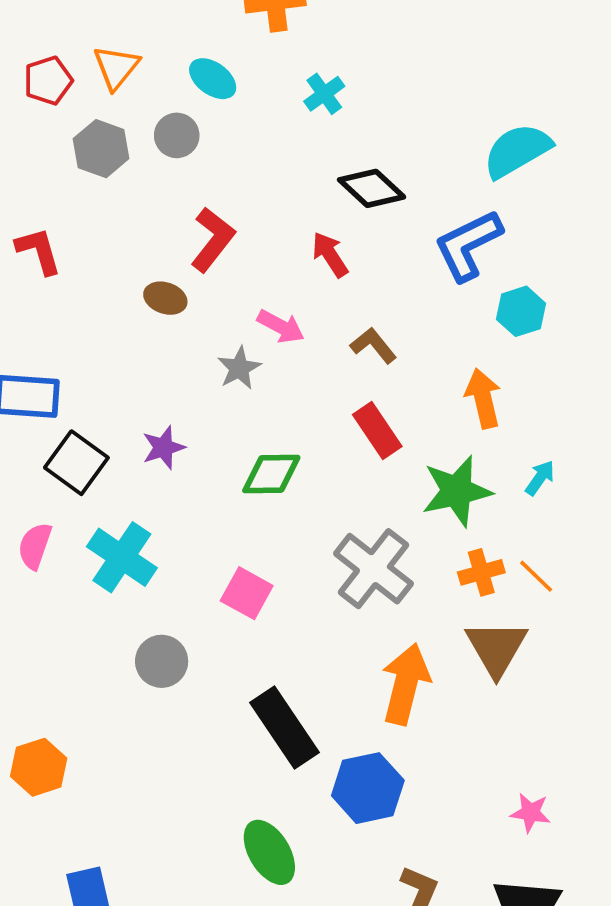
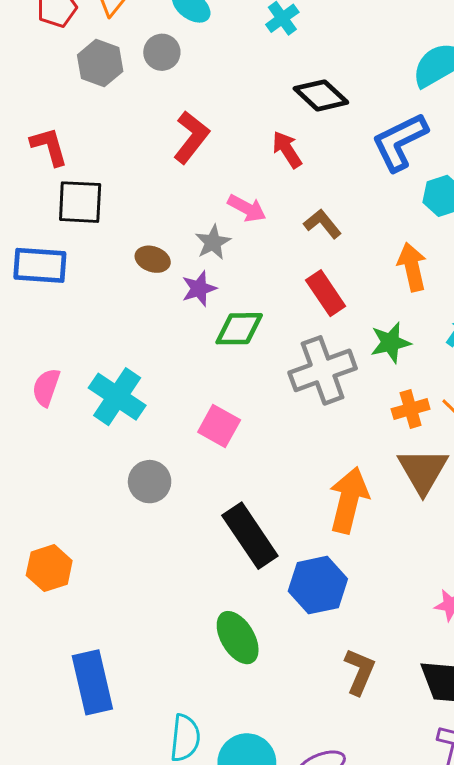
brown ellipse: (165, 298) -> (153, 259), moved
purple star: (163, 448) -> (199, 289), moved
black square: (76, 463) -> (80, 202), moved, turned -33
green star: (457, 491) -> (390, 343), size x0.7
gray cross: (373, 569) -> (323, 370), moved, turned 32

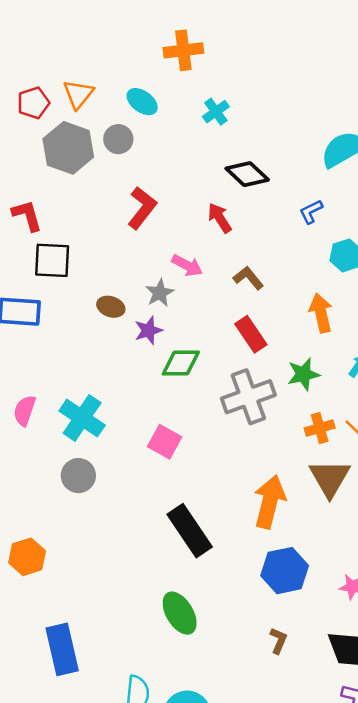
gray hexagon: (100, 63) -> (68, 148), size x1.4
blue L-shape: (400, 142) -> (311, 212), size x0.5
gray circle: (150, 482) -> (78, 476), moved
blue hexagon: (318, 585) -> (285, 571), moved
brown L-shape: (360, 672) -> (278, 641), size x0.7

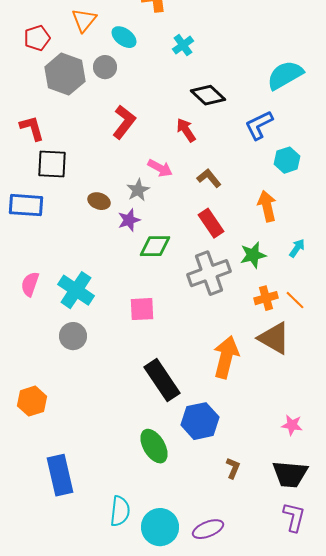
orange triangle: (78, 94) -> (84, 20), moved
blue L-shape: (311, 212) -> (259, 125), size x1.5
pink square: (165, 442) -> (142, 309), turned -32
brown triangle: (330, 478) -> (274, 338), turned -30
blue hexagon: (285, 571) -> (200, 421), moved

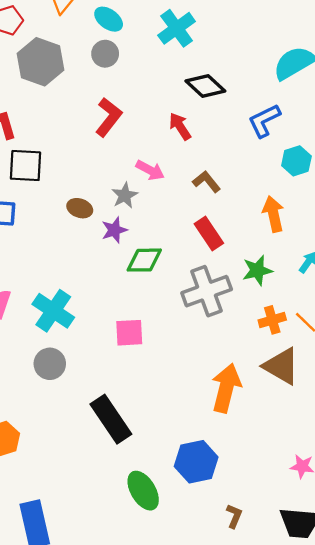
cyan cross: (183, 45) -> (177, 28), size x1.5
gray circle: (105, 67) -> (105, 54), moved
black rectangle: (162, 380) -> (111, 419), moved

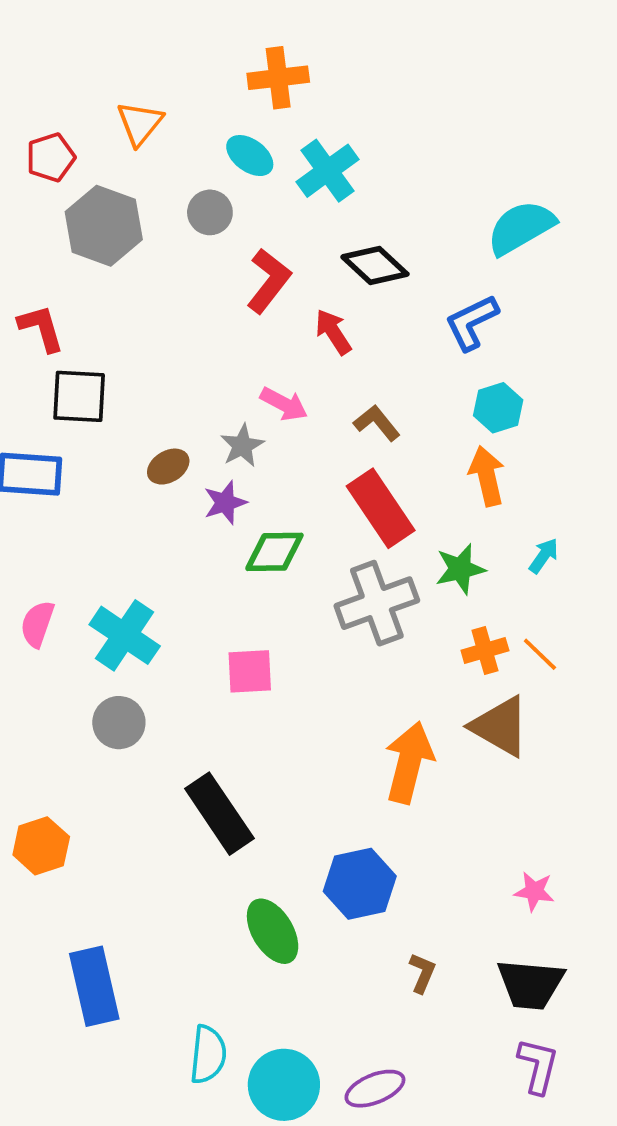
cyan ellipse: (109, 19) -> (250, 156), moved
red L-shape: (109, 117) -> (269, 281), moved
cyan hexagon: (296, 161) -> (498, 408), moved
brown ellipse: (80, 208) -> (168, 467), turned -50
red rectangle: (209, 234) -> (381, 508), size x1.4

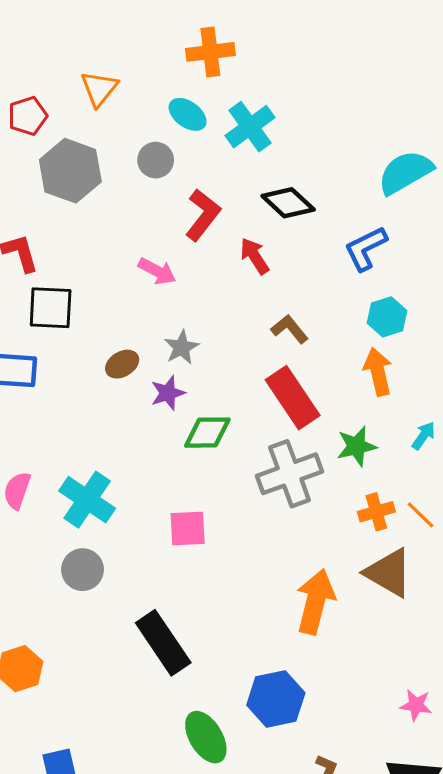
pink arrow: (284, 404) -> (157, 271), moved

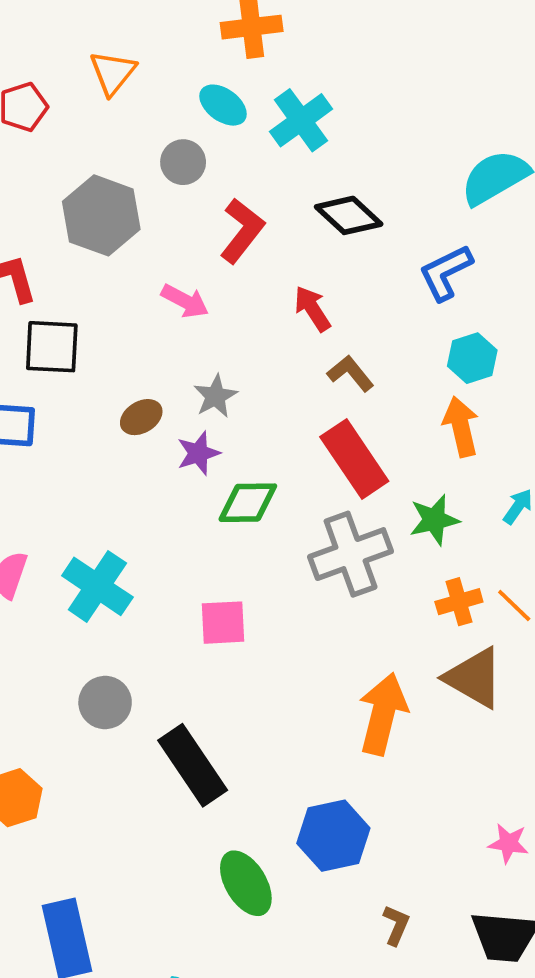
gray hexagon: (70, 171) -> (101, 215), moved
red arrow: (255, 256) -> (312, 309), moved
gray circle: (83, 570) -> (105, 703), moved

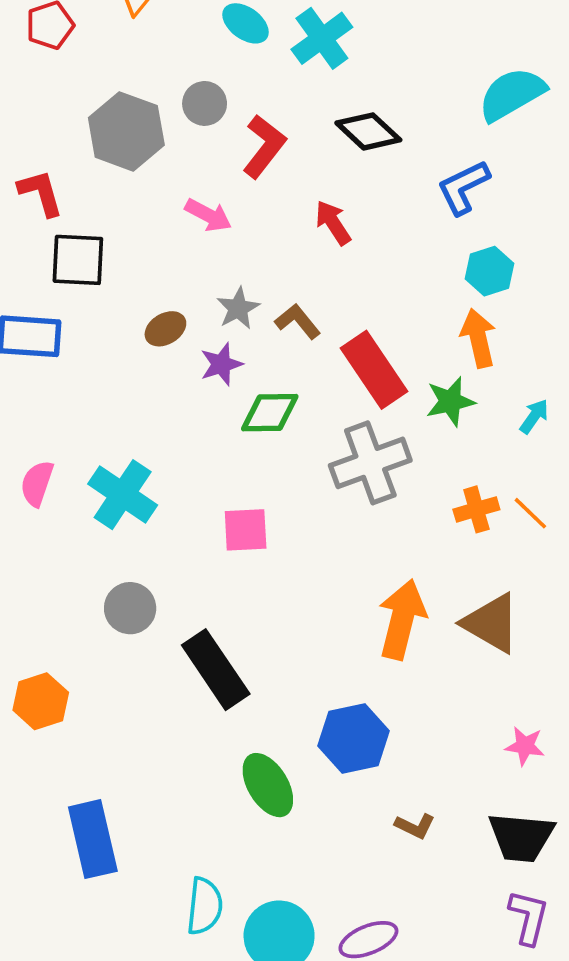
gray circle: (183, 162) -> (205, 103), moved
brown L-shape: (351, 373) -> (298, 321), moved
green star: (434, 520) -> (450, 401), moved
brown triangle: (474, 678) -> (491, 623), moved
brown L-shape: (396, 925) -> (415, 826), turned 93

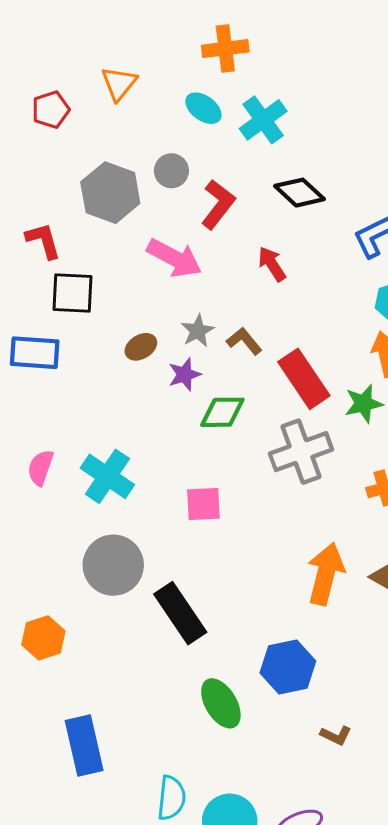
pink arrow: (208, 215) -> (174, 258), size x1.5
gray circle: (130, 608) -> (113, 565), size x1.5

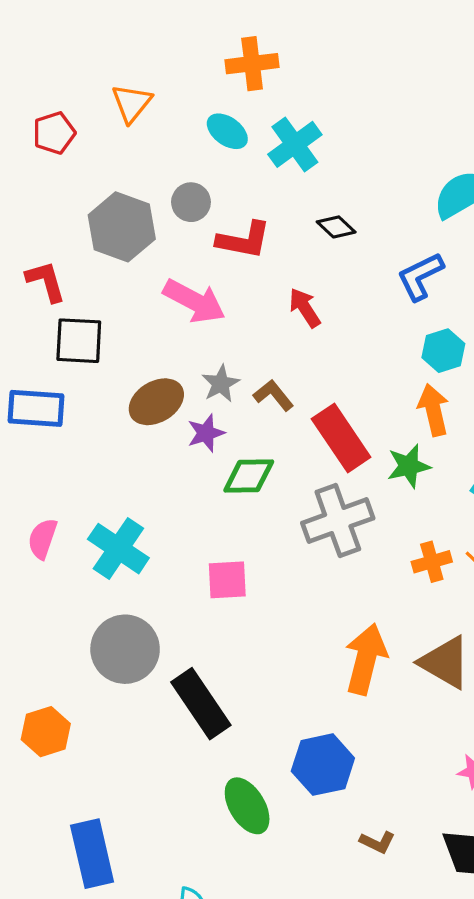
black diamond: (300, 193) -> (336, 227), size x0.7
red L-shape: (218, 204) -> (244, 240), turned 63
brown ellipse: (141, 347) -> (156, 402), size x1.5

